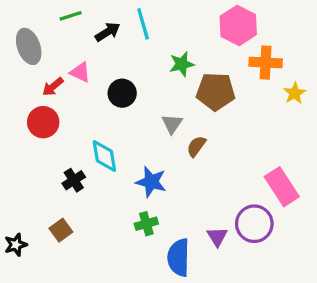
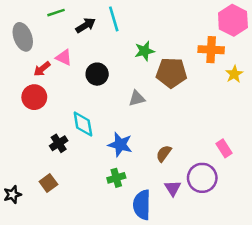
pink hexagon: (238, 25) -> (233, 20), moved
gray triangle: (172, 124) -> (137, 98), turned 42
brown semicircle: (196, 146) -> (164, 154), moved
pink rectangle: (282, 187) -> (224, 148), size x0.6

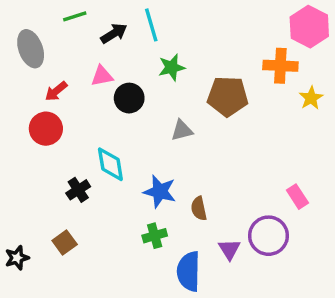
green star: (145, 51) -> (172, 67), moved
pink triangle: (64, 57) -> (102, 76), moved, turned -36
brown semicircle: (164, 154) -> (199, 208), moved, turned -48

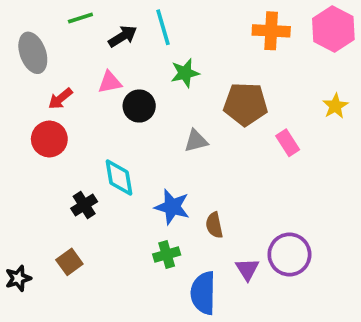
orange cross: (280, 66) -> (271, 31), moved
pink rectangle: (297, 197) -> (288, 143), moved

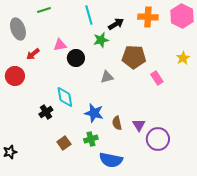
black arrow: (123, 36) -> (116, 24), moved
red circle: (49, 139) -> (15, 76), moved
brown square: (69, 262) -> (64, 143), moved
purple triangle: (247, 269) -> (139, 125), moved
blue semicircle: (203, 293) -> (111, 160), turned -80

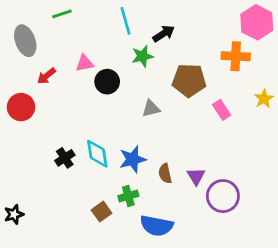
orange cross: (148, 17) -> (236, 56), moved
yellow star: (183, 58) -> (264, 99), moved
cyan diamond: (65, 97) -> (97, 154), moved
blue star: (94, 113) -> (133, 159), turned -30
brown square: (64, 143) -> (101, 212), moved

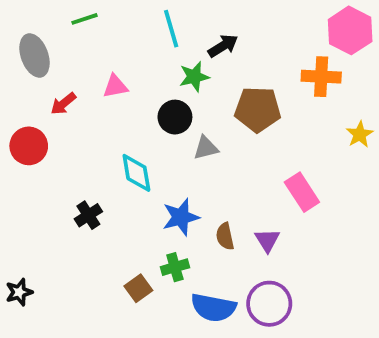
black circle: (107, 82) -> (175, 117), moved
pink rectangle: (222, 110) -> (302, 192), moved, size x1.4
cyan diamond: (97, 154) -> (136, 173), moved
purple circle: (223, 196) -> (269, 304), moved

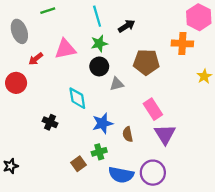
green star: (194, 77) -> (99, 43), moved
pink triangle: (115, 86) -> (65, 49), size x1.5
pink rectangle: (302, 192) -> (153, 109), moved
black cross: (88, 215) -> (50, 122), turned -32
purple triangle: (267, 240) -> (165, 134), moved, size x1.5

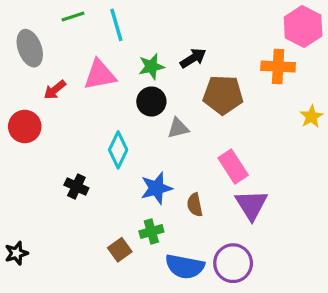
cyan line: (97, 16) -> (116, 25), moved
black arrow: (127, 26) -> (193, 58), moved
cyan diamond: (77, 98) -> (118, 150), turned 35

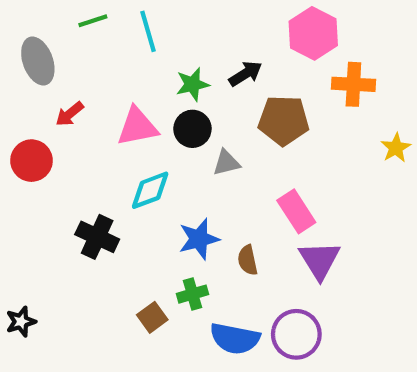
pink hexagon: (303, 27) -> (313, 33), moved
pink triangle: (100, 75) -> (137, 127), moved
cyan diamond: (118, 150) -> (150, 190), turned 44
black cross: (76, 186) -> (97, 237), size x1.4

